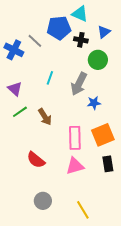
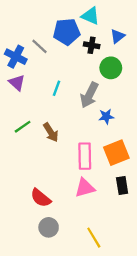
purple triangle: (15, 89) -> (17, 83), moved
red semicircle: (36, 160) -> (41, 198), moved

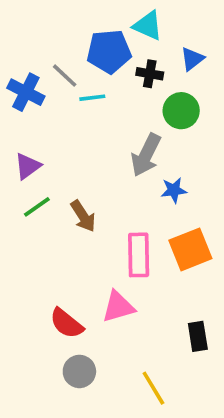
purple triangle: (17, 83) -> (28, 166), moved, turned 42
cyan line: (56, 88) -> (92, 98), moved, turned 63
black rectangle: (122, 186) -> (198, 336), moved
pink triangle: (85, 188) -> (118, 307), moved

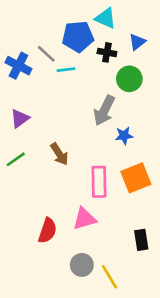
green line: (37, 207) -> (16, 159), moved
red semicircle: (66, 323) -> (48, 231), turned -110
gray circle: (79, 371) -> (82, 265), moved

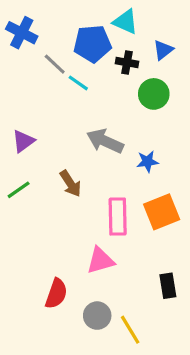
blue cross: (18, 66) -> (22, 33), moved
cyan line: (66, 70) -> (78, 83), turned 42
gray arrow: (104, 111) -> (105, 141), moved, turned 88
red semicircle: (48, 231) -> (56, 294), moved

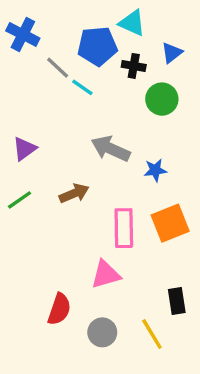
brown arrow: (70, 184) -> (74, 193), turned -80
yellow line: (130, 330) -> (152, 334), moved

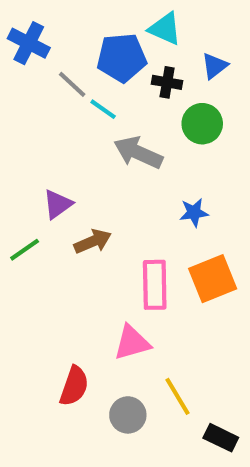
purple triangle: (25, 149) -> (58, 204), moved
gray arrow: (111, 149) -> (138, 153), moved
black rectangle: (177, 301) -> (221, 438), moved, turned -55
yellow line: (152, 334) -> (177, 396), moved

